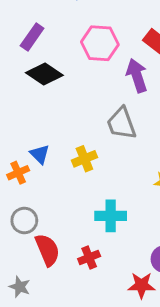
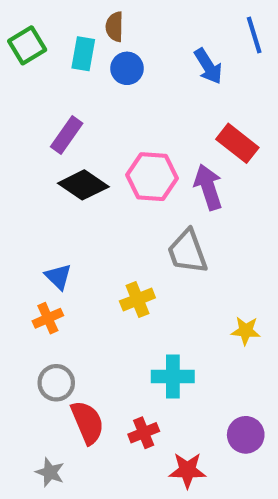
pink hexagon: (100, 43) -> (152, 177), moved
blue triangle: (40, 154) -> (58, 277), moved
red star: (141, 285) -> (187, 470), moved

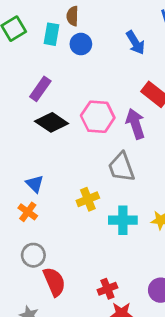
orange cross: (48, 318) -> (28, 212), turned -30
cyan cross: (173, 377) -> (123, 220), moved
red cross: (144, 433) -> (107, 289), moved

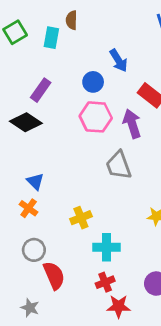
blue arrow: (135, 43) -> (119, 60), moved
blue circle: (81, 44) -> (93, 82), moved
black diamond: (52, 122) -> (26, 122), moved
yellow cross: (88, 199) -> (81, 218), moved
cyan cross: (123, 220) -> (106, 247), moved

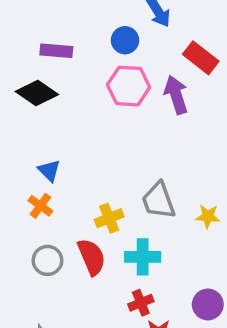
purple rectangle: (41, 90) -> (56, 51), turned 60
gray trapezoid: (119, 165) -> (158, 201), moved
red semicircle: (54, 275) -> (92, 257), moved

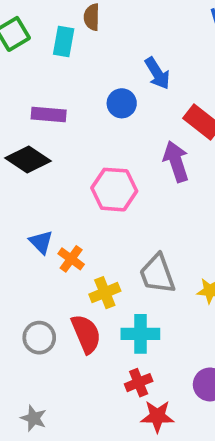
pink hexagon: (129, 86) -> (114, 190), moved
orange cross: (40, 206) -> (71, 259), moved

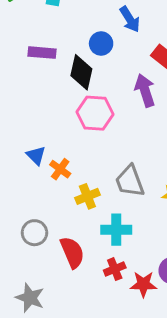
black diamond: (28, 160) -> (81, 72), moved, turned 68
red semicircle: (86, 334) -> (72, 252), moved
red star: (157, 416) -> (143, 284), moved
gray star: (34, 418) -> (30, 298), size x1.4

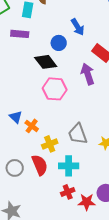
purple rectangle: (42, 53) -> (20, 34), moved
black diamond: (81, 72) -> (46, 62), turned -50
red semicircle: (72, 252) -> (40, 165), moved

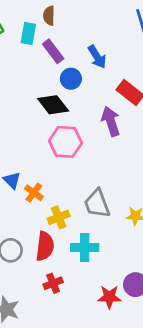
purple rectangle: (20, 34) -> (53, 51), moved, turned 48
red semicircle: (40, 165) -> (45, 246), turned 30
red cross: (68, 192) -> (53, 283), moved

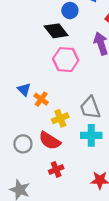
red semicircle: (45, 246) -> (50, 141), turned 115
cyan cross: (85, 248) -> (91, 135), moved

